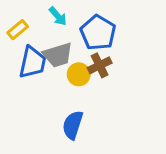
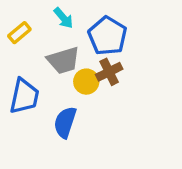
blue trapezoid: (33, 62) -> (24, 96), moved
blue semicircle: (73, 125) -> (65, 122), moved

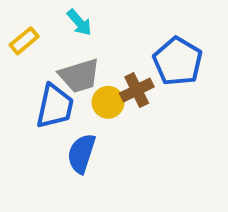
blue pentagon: (107, 36) -> (178, 61), moved
blue trapezoid: (24, 96) -> (55, 106), moved

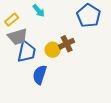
blue pentagon: (178, 61) -> (89, 16), moved
gray trapezoid: (79, 76) -> (18, 37), moved

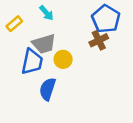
gray trapezoid: (18, 37) -> (44, 44), moved
brown cross: (67, 44) -> (99, 40), moved

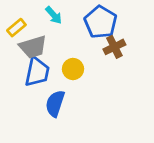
blue pentagon: (106, 19) -> (101, 22), moved
gray trapezoid: (44, 44) -> (33, 47), moved

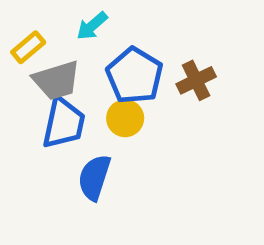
cyan arrow: (54, 15) -> (92, 26), turned 90
blue pentagon: (101, 22) -> (135, 76), moved

